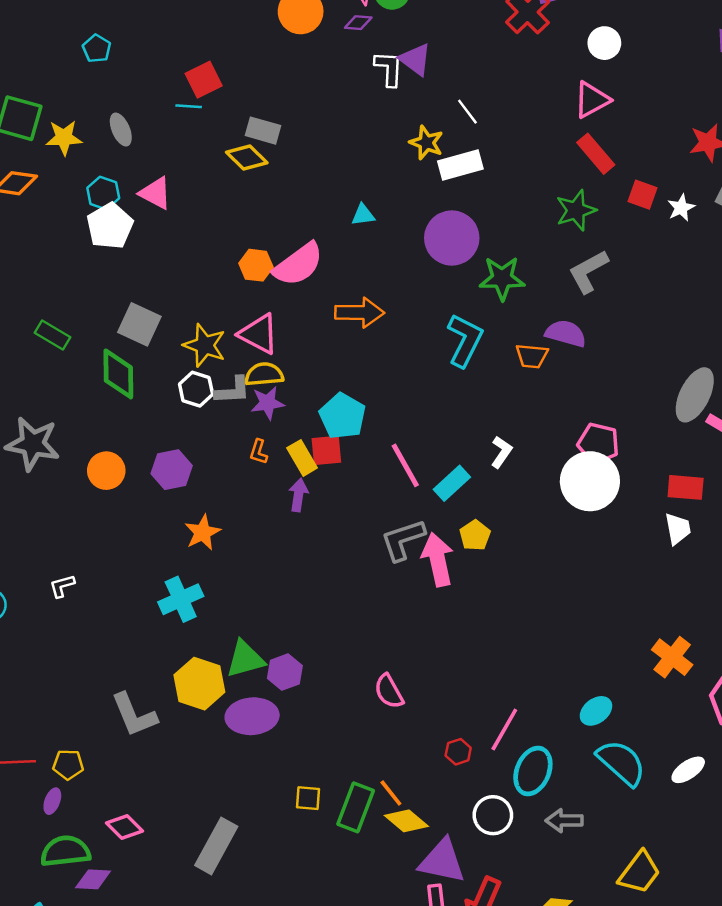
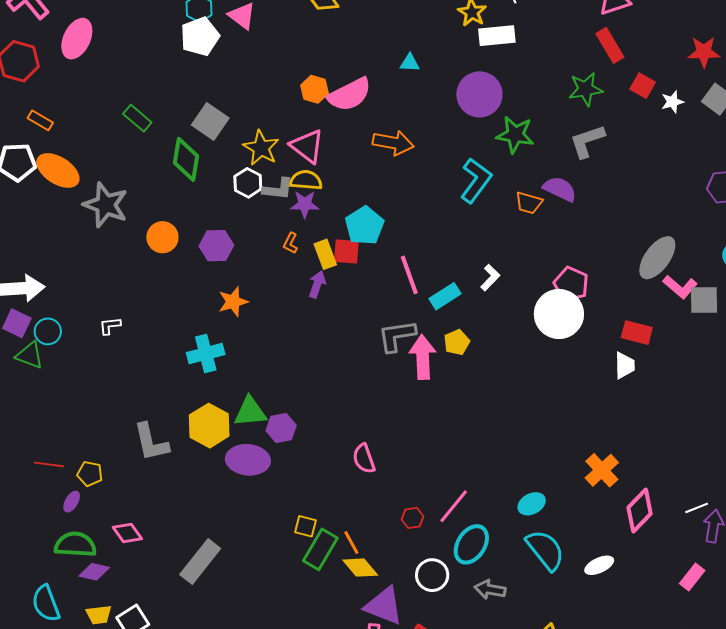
yellow square: (308, 798) -> (305, 526), moved

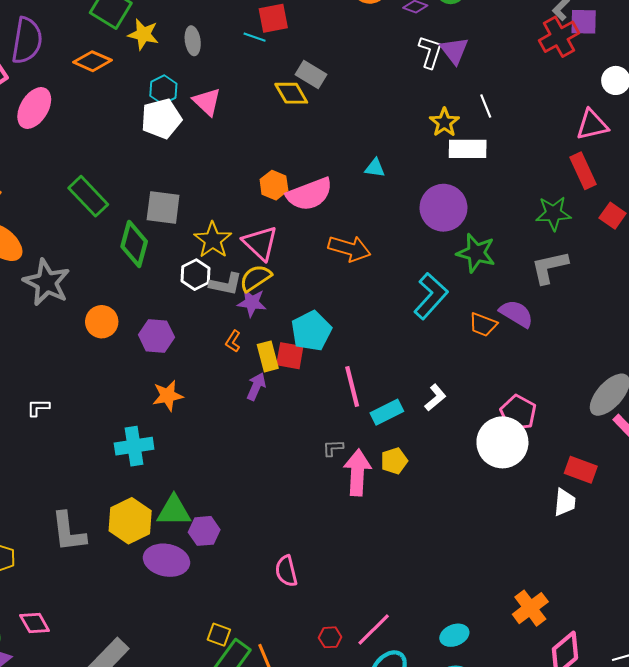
green rectangle: (137, 118) -> (88, 196), size x1.4
gray square: (210, 122) -> (163, 207), turned -33
yellow semicircle: (306, 180) -> (256, 278), turned -44
gray L-shape: (397, 336) -> (333, 448), size x0.5

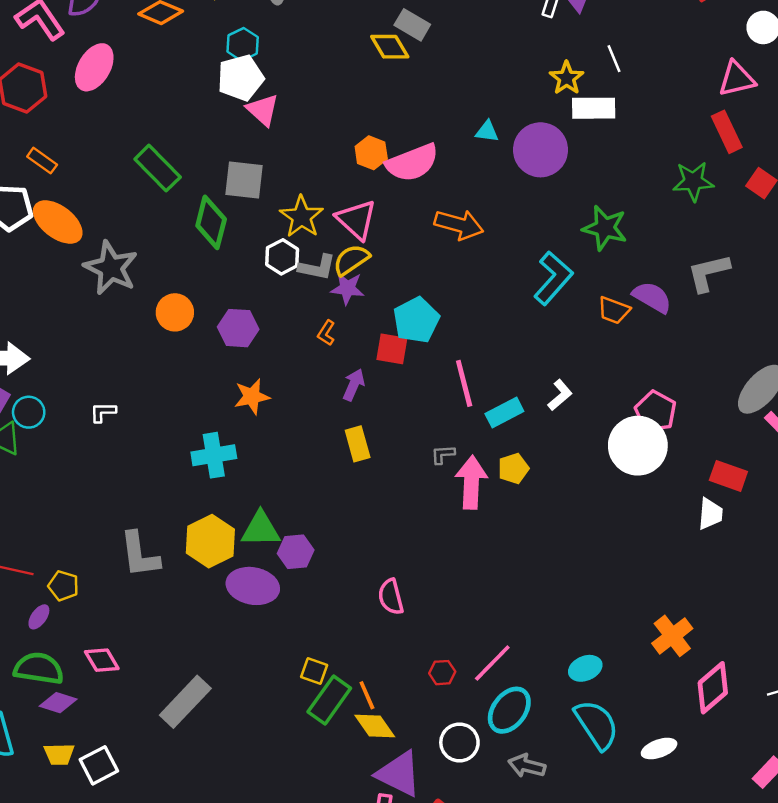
pink triangle: (207, 102) -> (263, 110), moved
purple circle: (443, 208) -> (540, 150), moved
gray L-shape: (550, 267) -> (708, 273), moved
yellow rectangle: (268, 356) -> (358, 444), moved

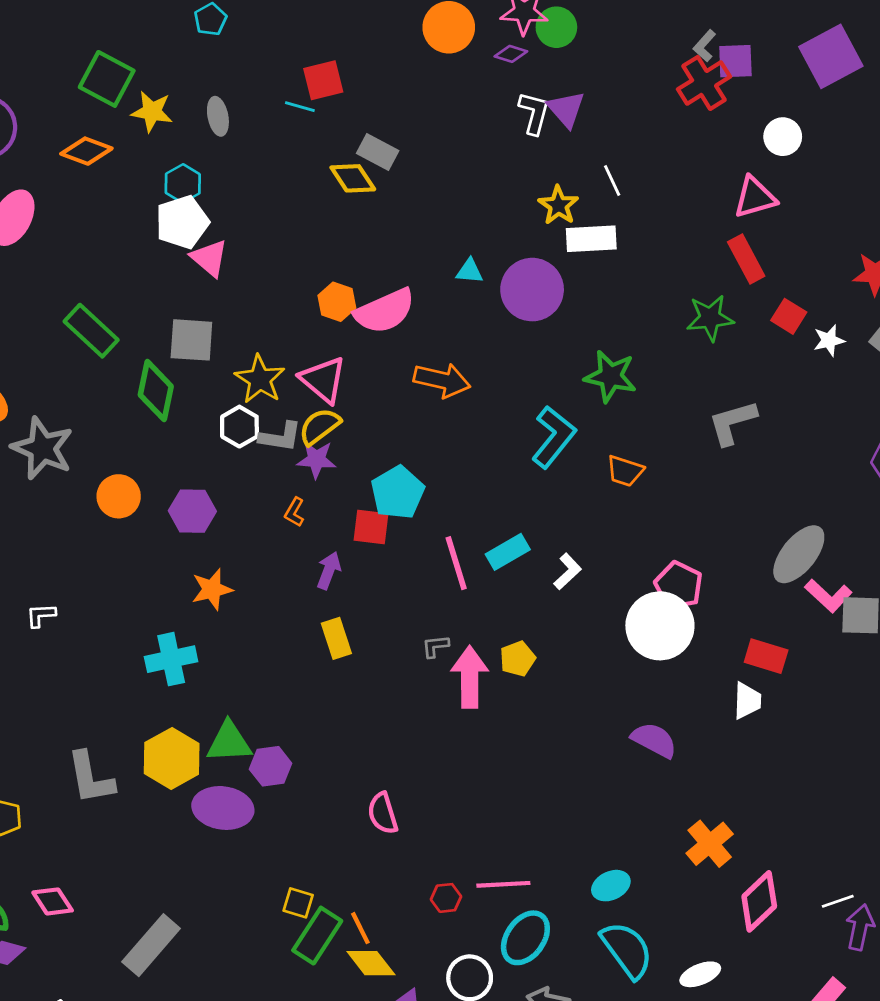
purple semicircle: (652, 297) -> (654, 740), moved
cyan rectangle: (504, 412) -> (508, 552), moved
pink line: (492, 663) -> (503, 884), turned 45

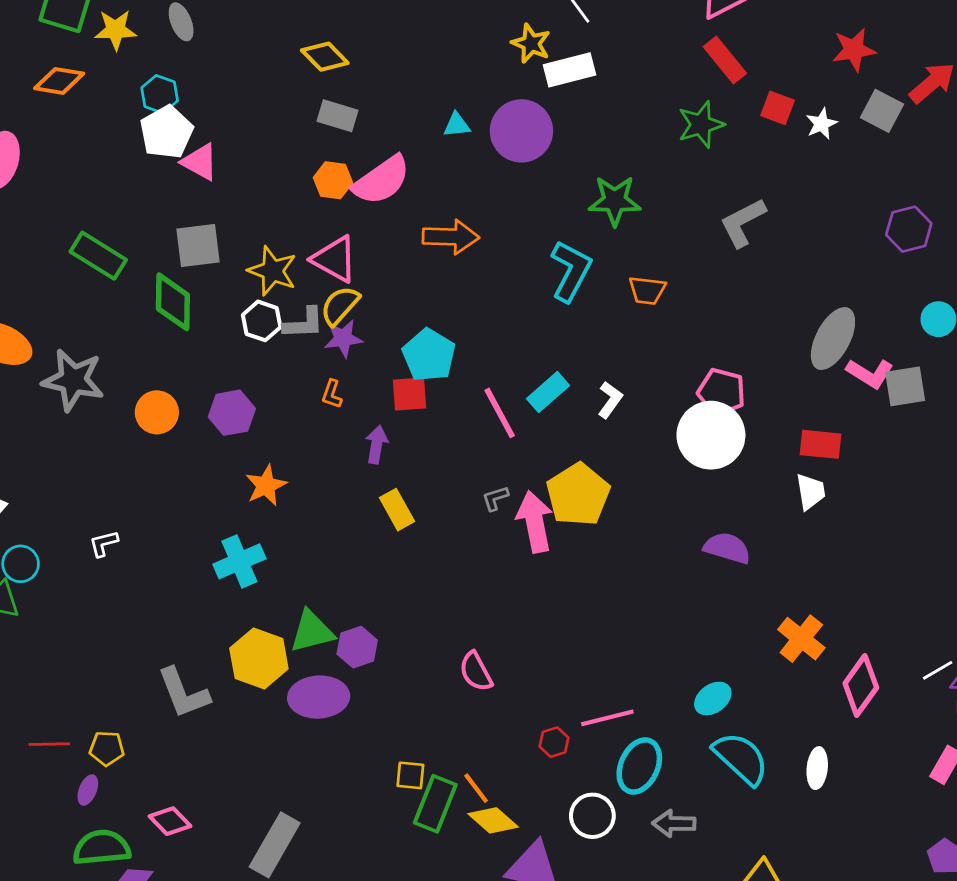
gray rectangle: (378, 152) -> (338, 116), moved
yellow pentagon: (518, 659) -> (578, 495), size x1.8
white ellipse: (700, 974) -> (817, 768), turned -51

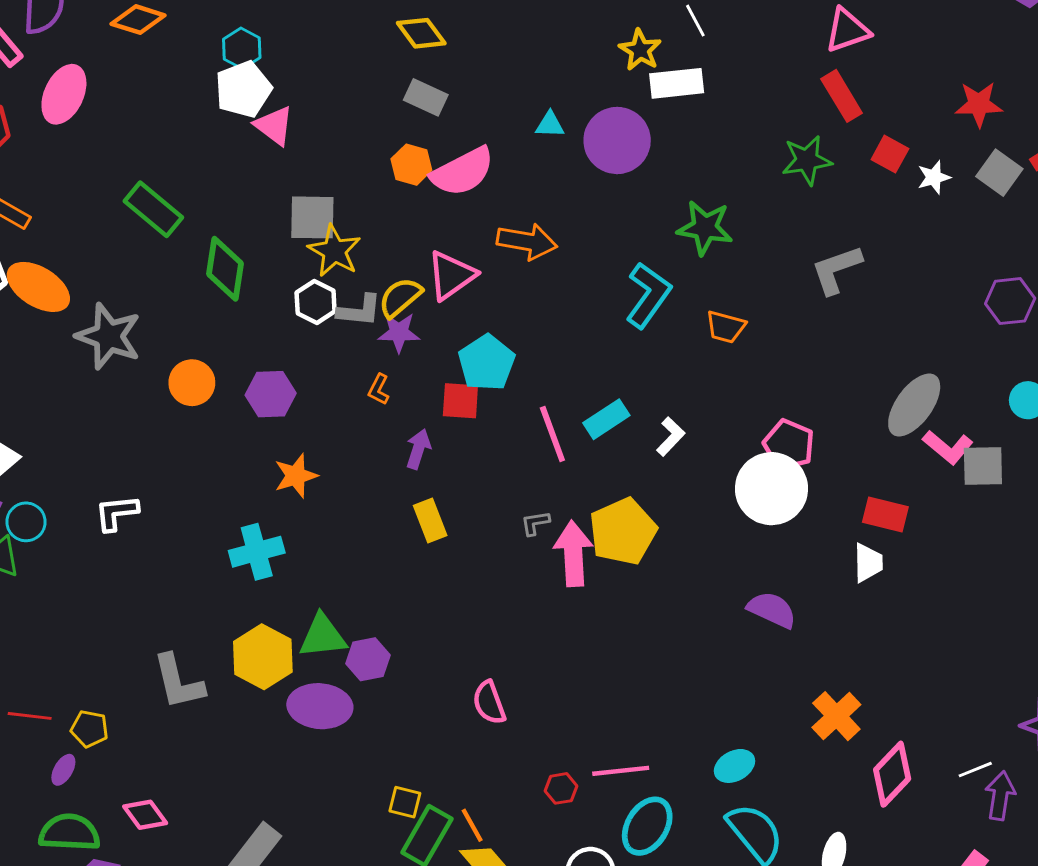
gray square: (198, 245) -> (312, 217), moved
pink triangle: (335, 259) -> (451, 275), moved, turned 48
white L-shape: (104, 544) -> (116, 513), size x1.4

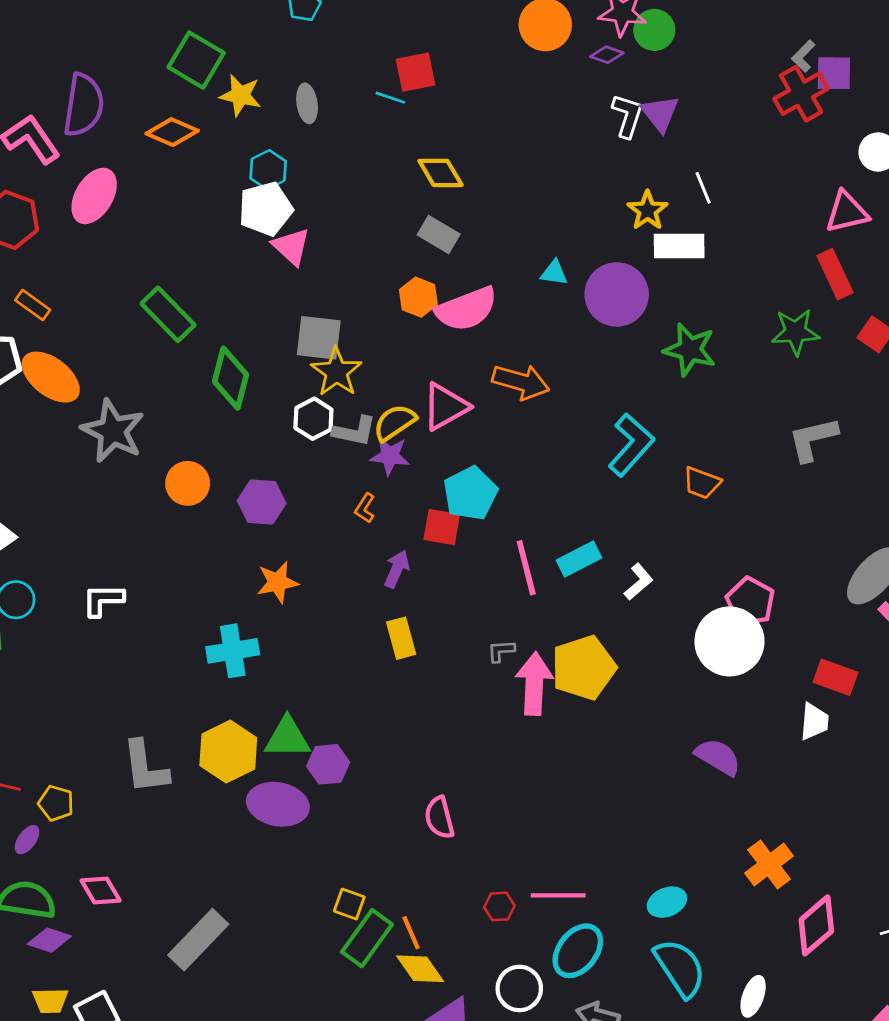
green star: (705, 228) -> (690, 350), moved

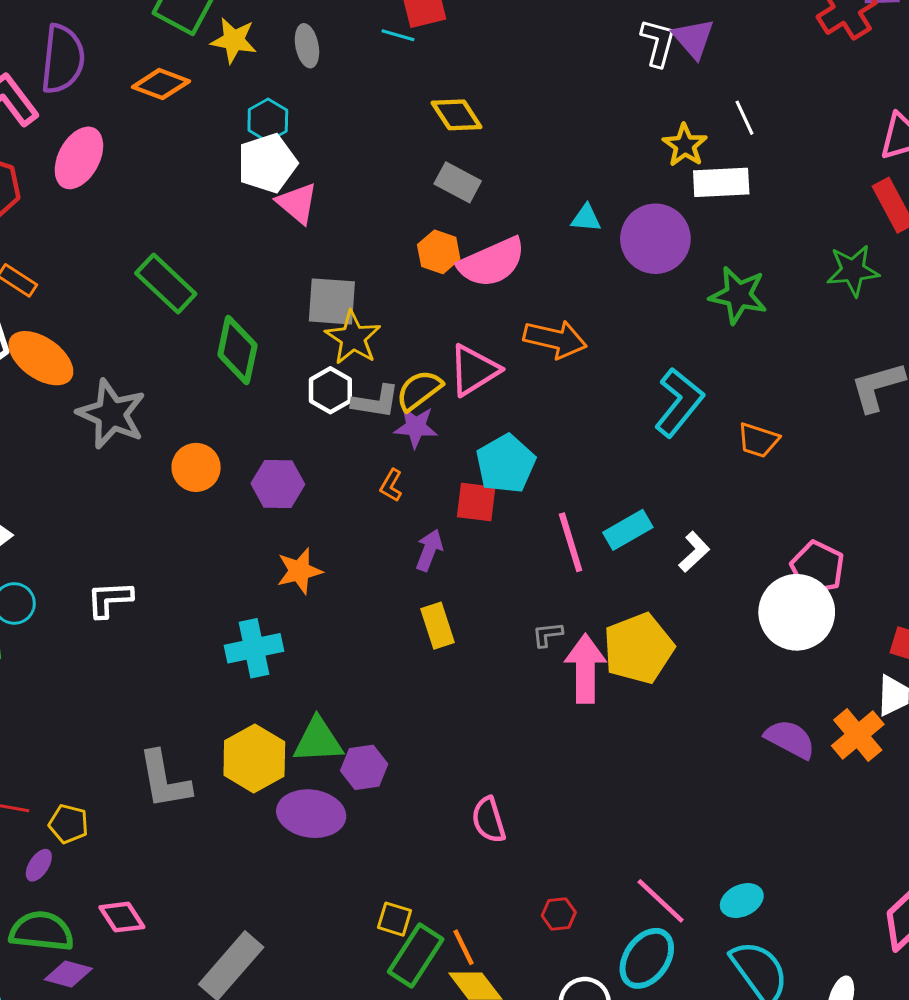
orange cross: (769, 865) -> (858, 735), moved
pink line: (558, 895) -> (661, 901), moved, turned 46

